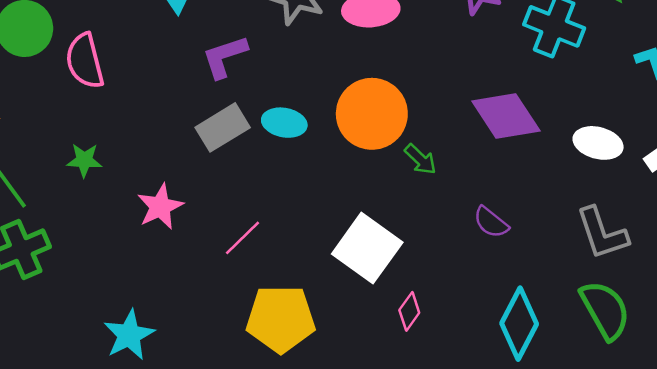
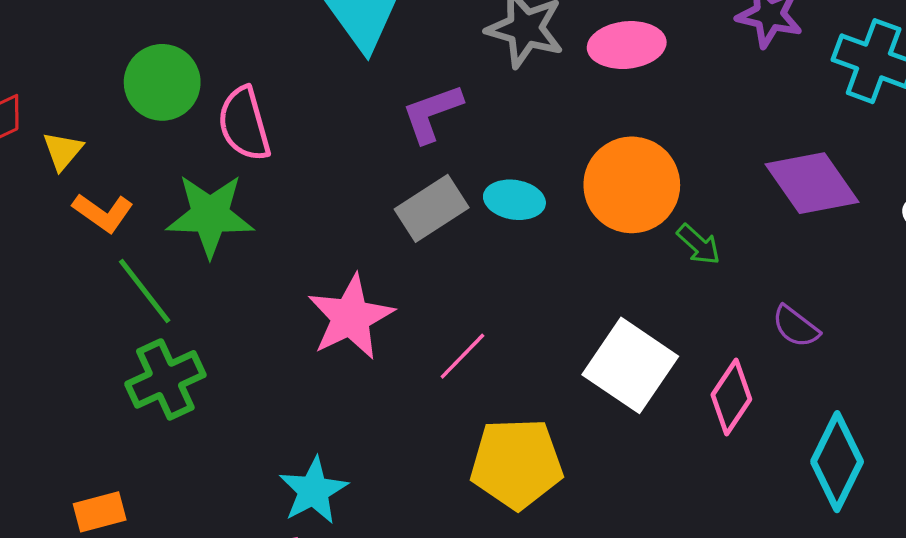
green star: (84, 160) -> (210, 215), moved, size x1.8
pink star: (160, 207) -> (351, 317), size x1.4
pink diamond: (409, 311) -> (731, 397), moved, size x1.4

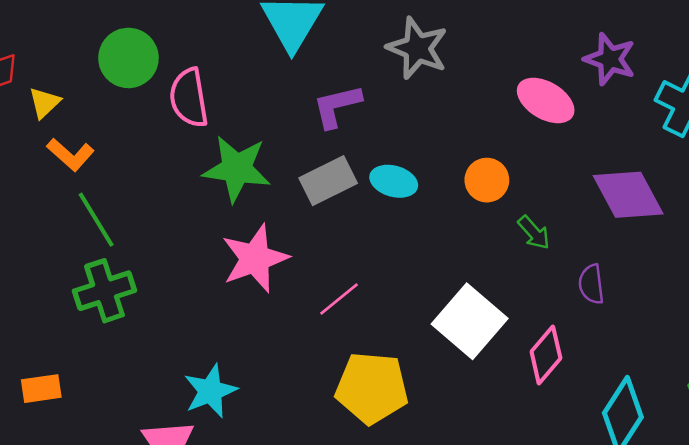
pink ellipse: (627, 45) -> (546, 100), moved, turned 30
orange circle: (632, 185) -> (487, 180), size x0.6
green star: (210, 215) -> (237, 169), moved
purple semicircle: (796, 326) -> (591, 284), moved, turned 39

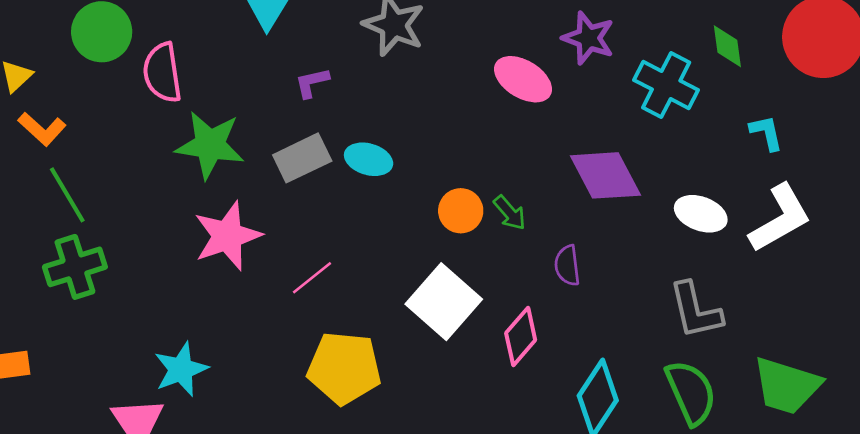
purple L-shape: (337, 106) -> (312, 83), size x0.7
orange circle: (487, 180) -> (461, 211), moved

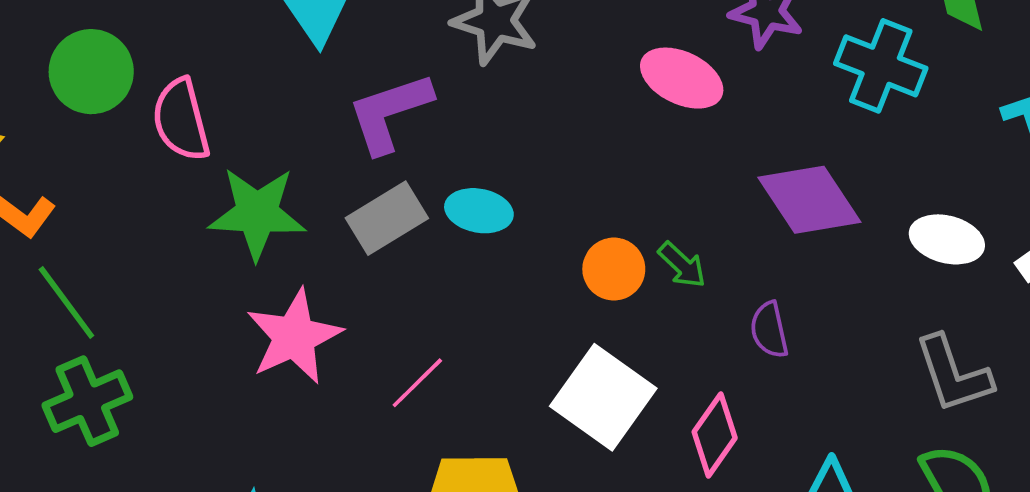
purple L-shape: (312, 83) -> (390, 113), size x1.8

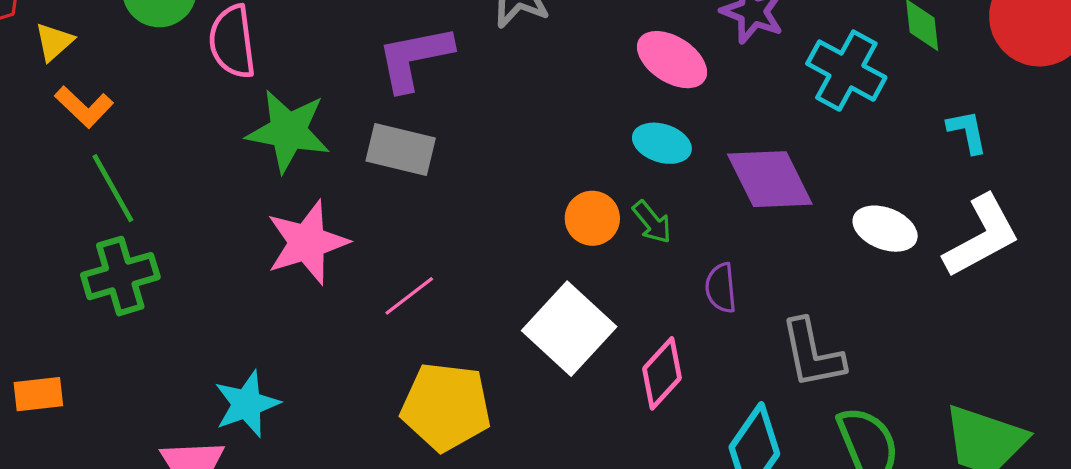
cyan ellipse: (479, 211) -> (662, 143), moved
gray rectangle: (387, 218) -> (401, 149), turned 38
gray L-shape: (953, 374) -> (812, 354), moved

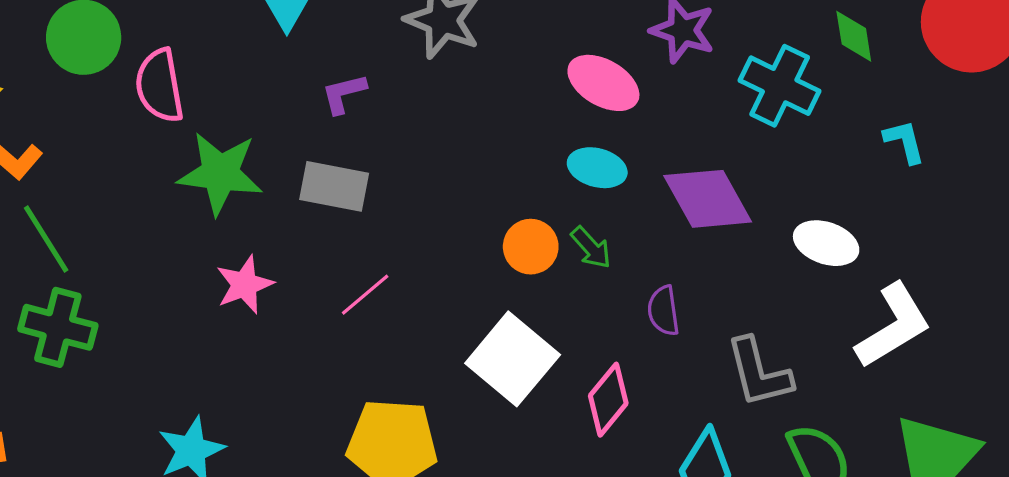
purple L-shape: (414, 58) -> (344, 94), size x0.6
white L-shape: (982, 236) -> (893, 326), moved
pink star: (307, 242) -> (245, 285), size x0.7
green cross: (120, 276) -> (58, 327), turned 34
pink line: (409, 296) -> (365, 295), moved

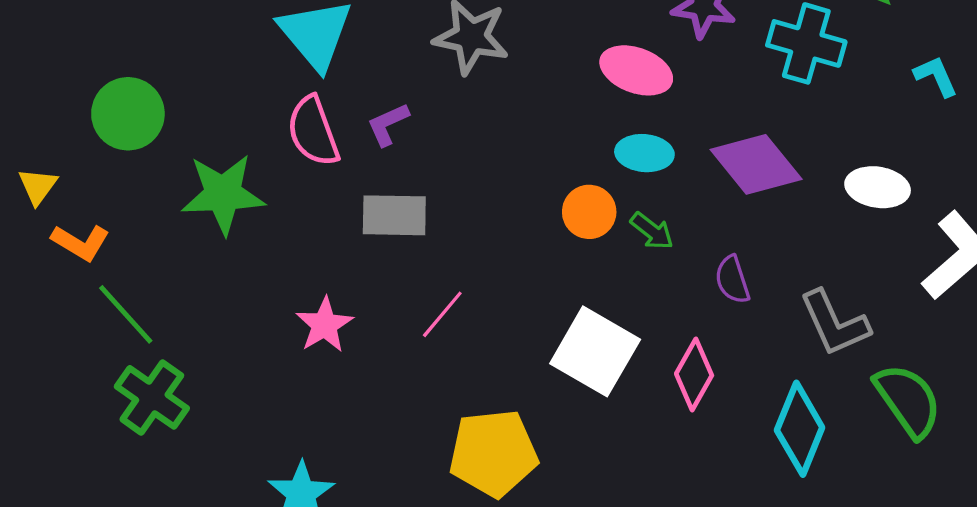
pink semicircle: (160, 86) -> (313, 131), moved
green star: (220, 173) -> (223, 194), moved
orange circle: (531, 247) -> (589, 212), moved
green cross: (58, 327) -> (152, 397), turned 30

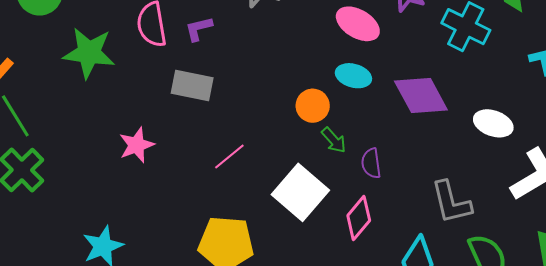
green arrow: (652, 231) -> (334, 140), moved
purple semicircle: (732, 280) -> (371, 163), moved
pink line: (442, 314) -> (229, 156), moved

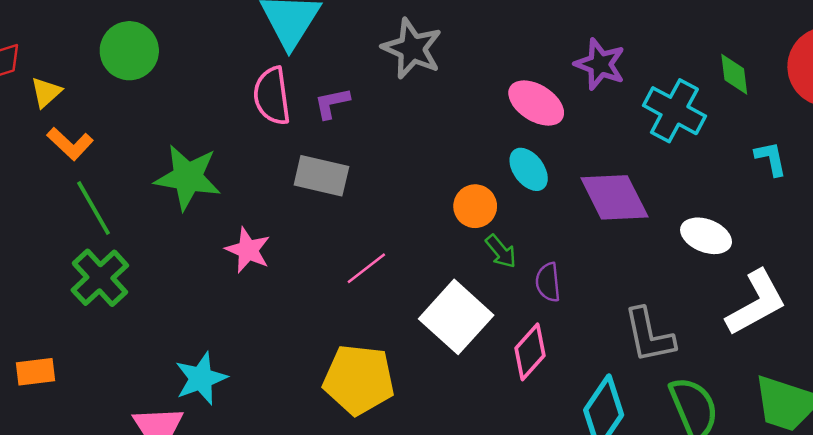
green star: (89, 53) -> (188, 177), moved
cyan ellipse: (353, 76) -> (529, 169), turned 36
pink star: (137, 145) -> (248, 250), turned -30

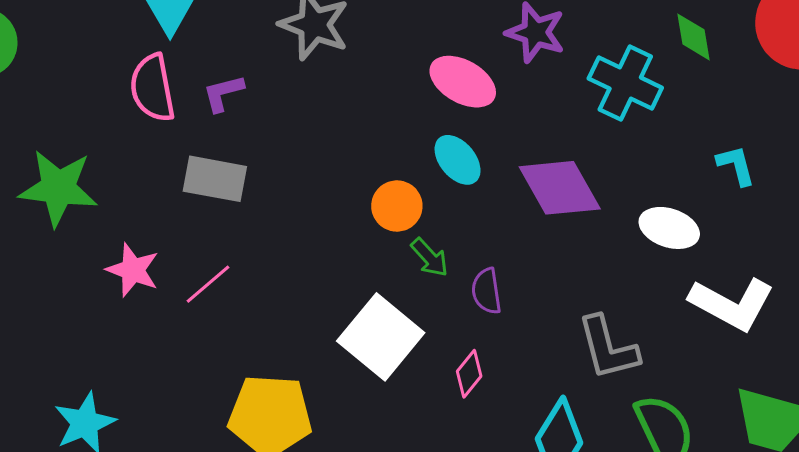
cyan L-shape: (771, 159) -> (736, 165), moved
pink line: (366, 268) -> (208, 284), moved
white L-shape: (756, 303) -> (732, 304), turned 60
pink diamond: (530, 352) -> (469, 374), size x0.7

